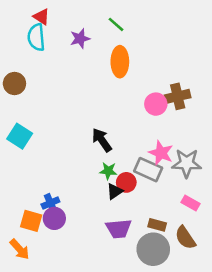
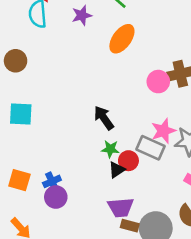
orange ellipse: (120, 62) -> (122, 39), turned 36
cyan square: (20, 136) -> (21, 114), turned -30
pink star: (161, 153) -> (163, 131), turned 30
orange square: (31, 221) -> (19, 180), moved
brown rectangle: (157, 225) -> (130, 226), moved

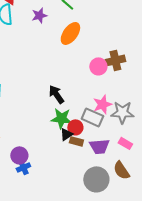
green star: (110, 149) -> (61, 118), size x1.5
blue cross: (52, 181) -> (23, 167), moved
purple trapezoid: (121, 207) -> (99, 146), moved
brown rectangle: (130, 226) -> (76, 141), moved

